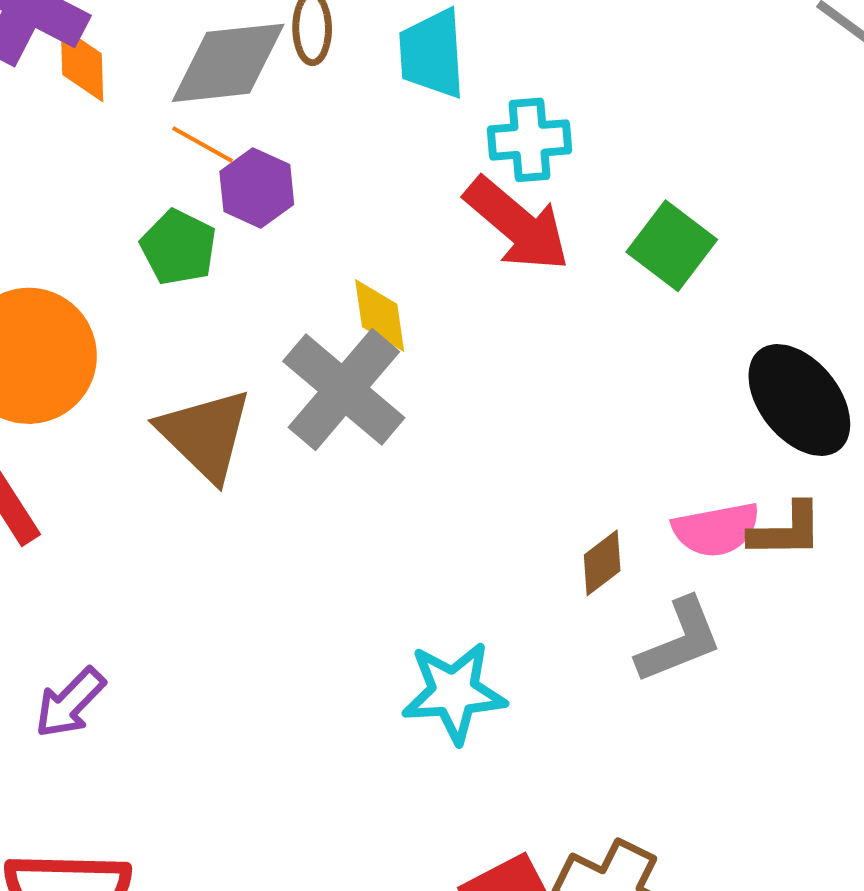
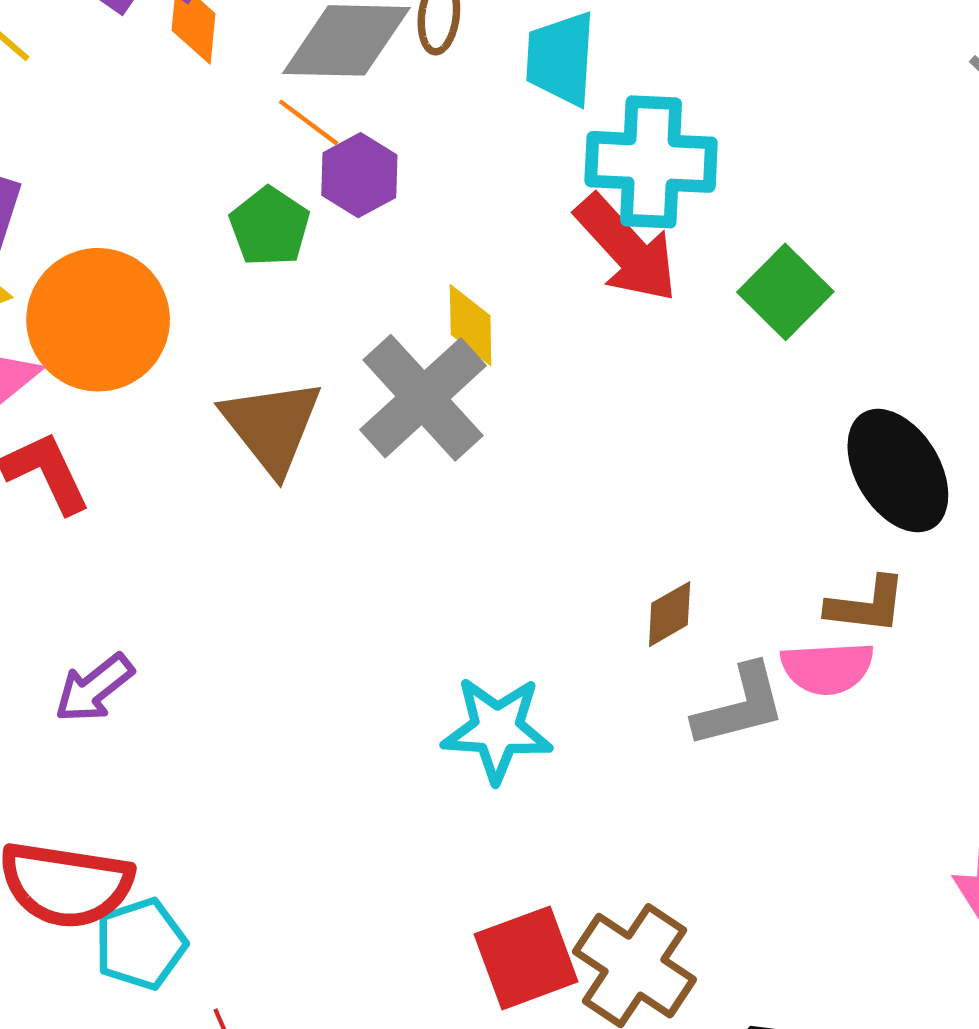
cyan cross: (530, 140) -> (651, 162), size x1.5
pink semicircle: (716, 530) -> (827, 668), moved

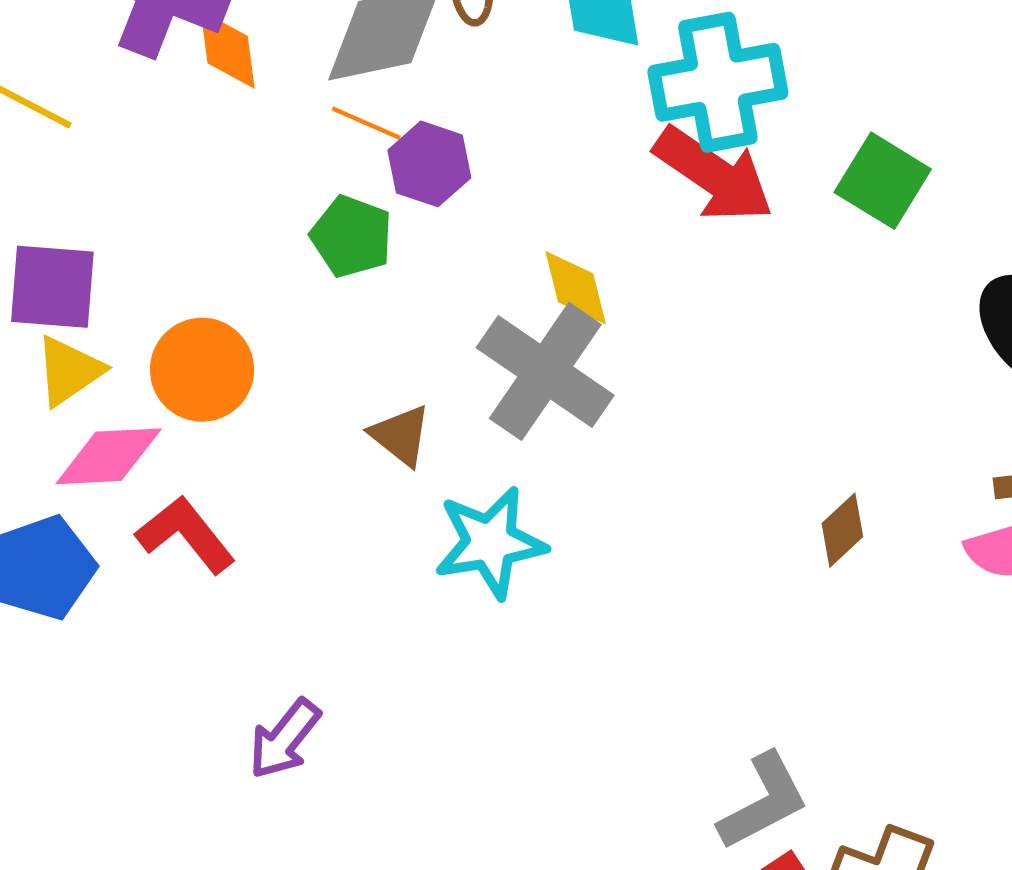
orange circle: (98, 320) -> (202, 370), size x0.7
brown triangle: (272, 426) -> (401, 435), size x0.6
gray L-shape: (740, 706) -> (763, 801), moved
cyan star: (497, 729) -> (490, 543), moved

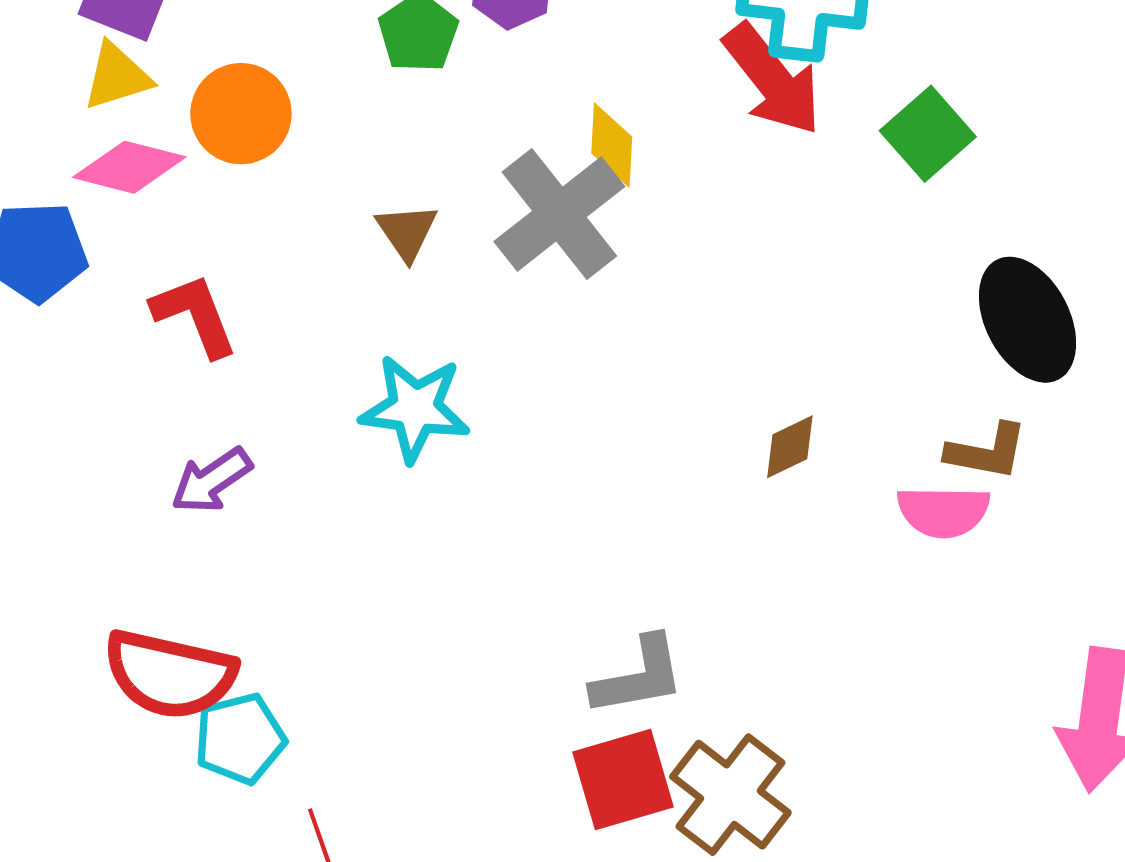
red L-shape: (185, 535) -> (195, 315), moved
cyan star: (490, 543) -> (415, 408), moved

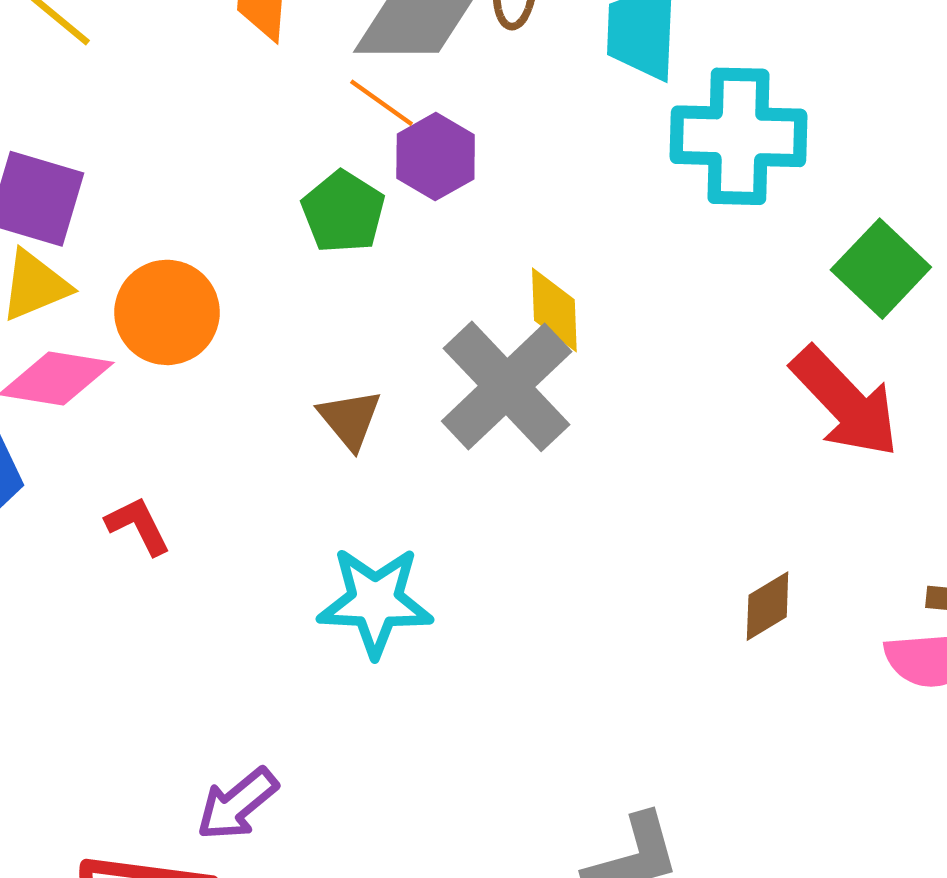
red arrow: (773, 79) -> (845, 402), moved
red L-shape: (195, 315) -> (138, 526), size x0.7
purple arrow: (211, 480) -> (237, 804), moved

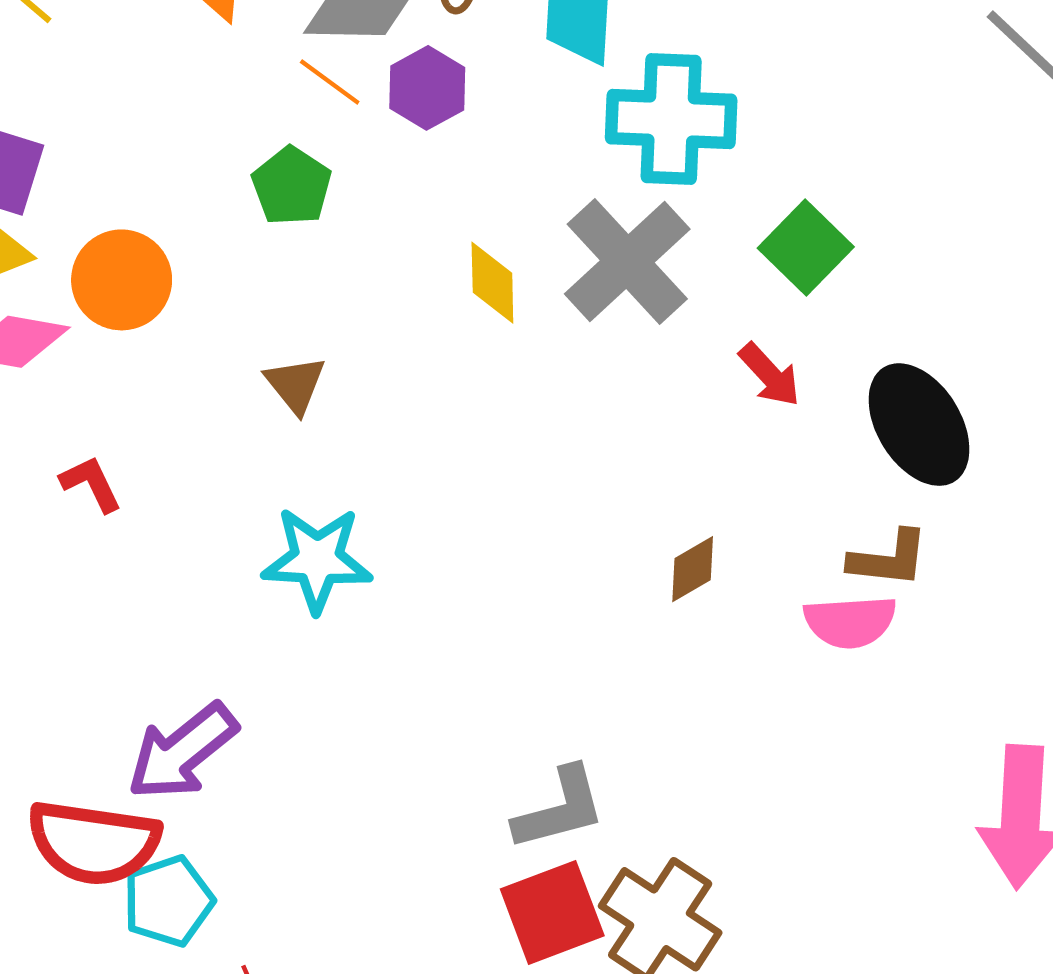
purple hexagon: (436, 156) -> (427, 88), moved
gray cross: (507, 386) -> (627, 261), moved
red arrow: (845, 402) -> (770, 375), size x0.6
purple arrow: (237, 804) -> (182, 752), size x1.4

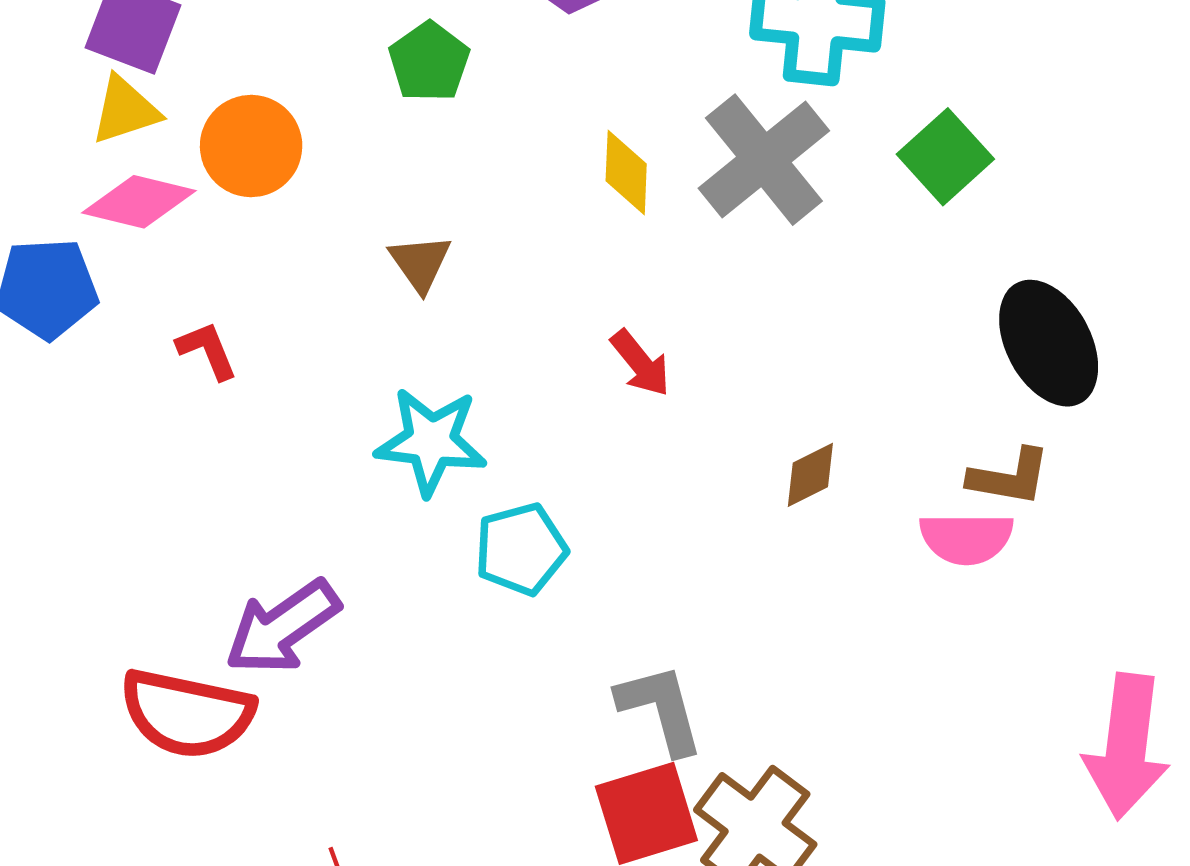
red arrow: (770, 375) -> (640, 363), moved
gray L-shape: (560, 809) -> (661, 709), turned -94
cyan pentagon: (168, 901) -> (521, 549), moved

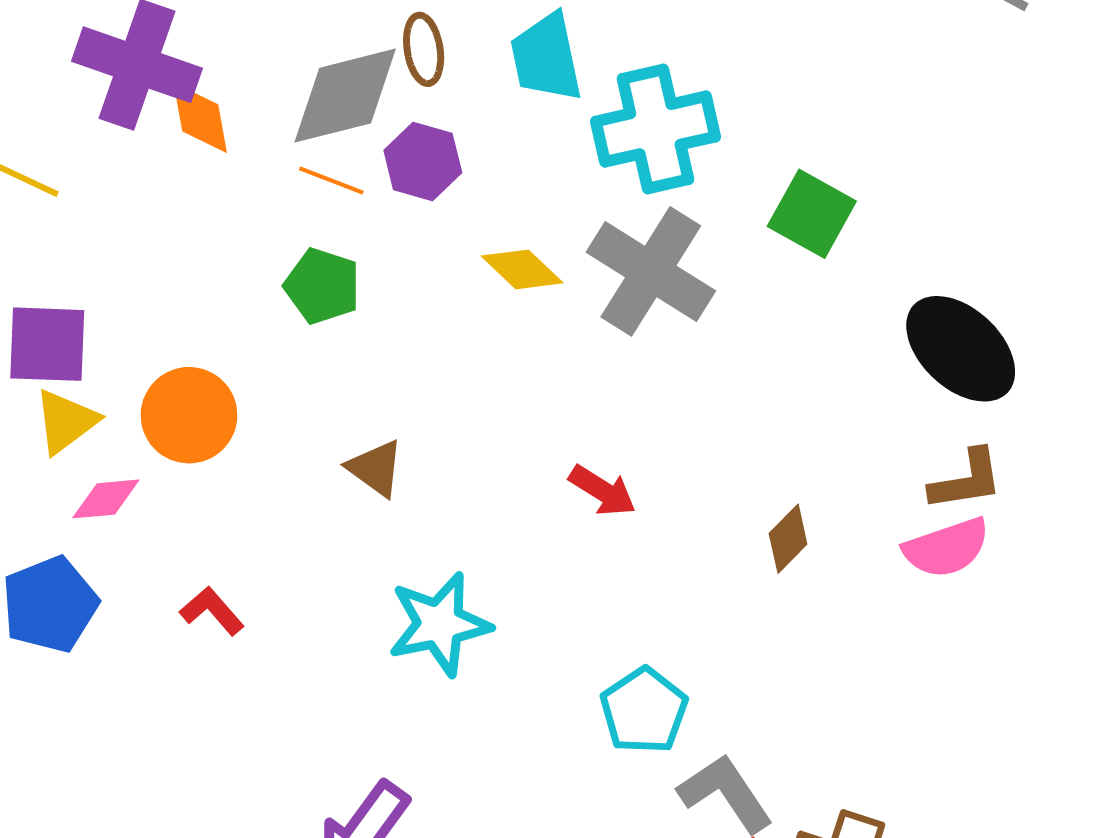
yellow diamond: (626, 172) -> (522, 269), moved, turned -30
pink diamond: (139, 202) -> (106, 499), size x0.7
cyan pentagon: (521, 549) -> (644, 711), moved

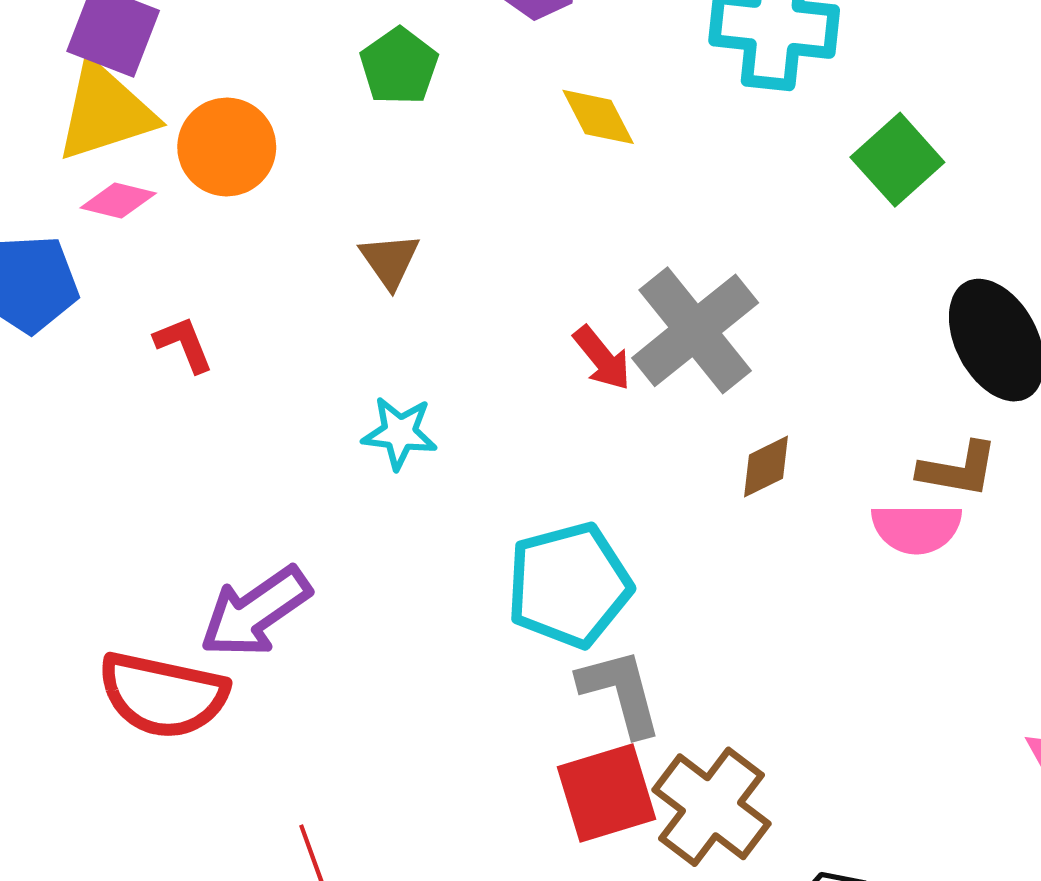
gray cross: (651, 271) -> (695, 330), moved
yellow triangle: (66, 421) -> (105, 112), size x1.5
cyan star: (439, 624) -> (400, 433), size x0.7
cyan pentagon: (644, 711) -> (569, 585), size x1.4

